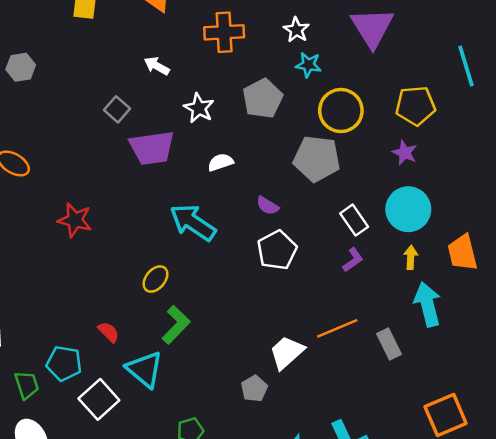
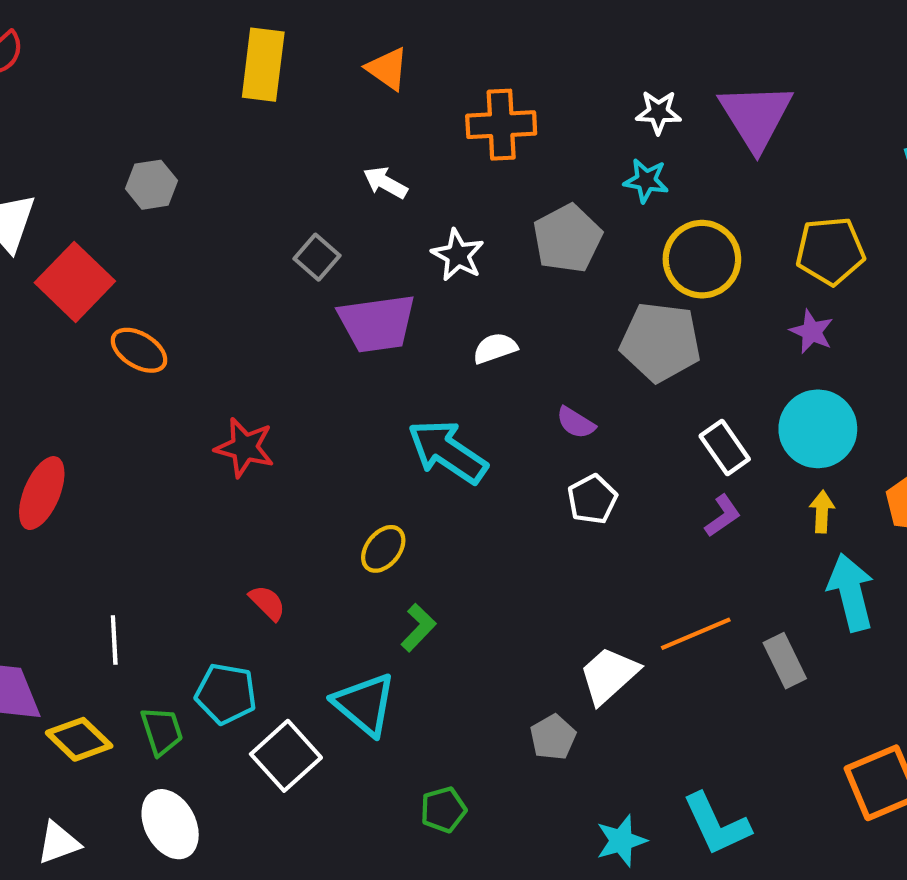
white star: (296, 30) -> (658, 112), moved, turned -30
white pentagon: (277, 250) -> (592, 499), size x0.7
green L-shape: (176, 325) -> (418, 628), size x0.7
red semicircle: (109, 332) -> (267, 603), moved

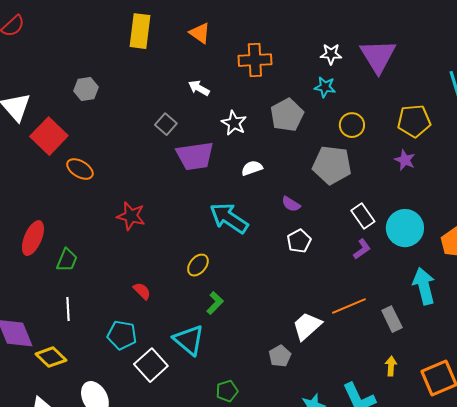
yellow circle: (702, 259) -> (352, 125), size x0.7
cyan circle: (818, 429) -> (405, 228), moved
yellow arrow: (822, 512) -> (391, 366), moved
green trapezoid: (162, 731) -> (67, 260), moved, turned 40

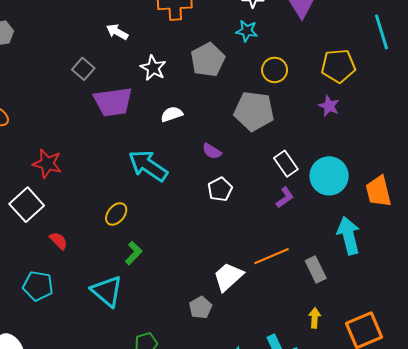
white square: (151, 365) -> (27, 205), moved

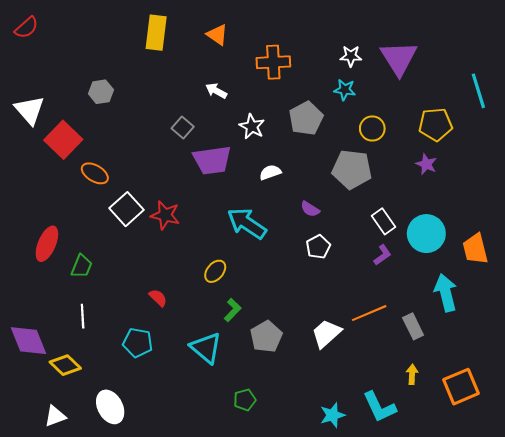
red star: (47, 164) -> (165, 215), moved
white square: (27, 205) -> (126, 209), moved
gray pentagon: (200, 308) -> (266, 337), moved, size x1.4

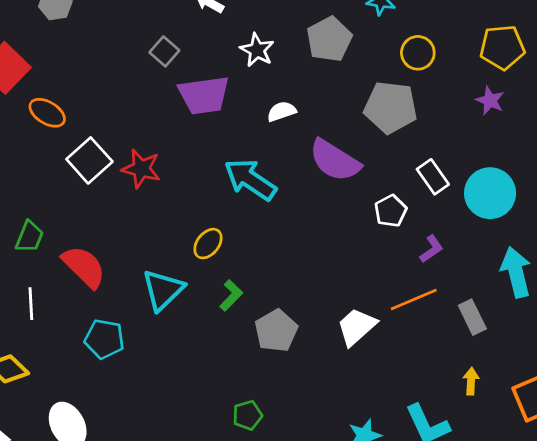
purple semicircle: (310, 209) -> (335, 160), size x2.0
white pentagon: (318, 247) -> (391, 211), moved
purple L-shape: (382, 255) -> (431, 249), moved
red semicircle: (158, 298) -> (84, 267), moved, size x1.8
cyan triangle: (206, 348) -> (163, 290), moved, turned 36

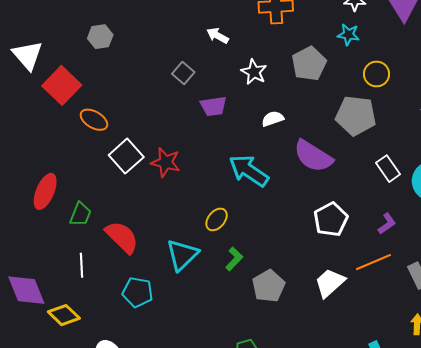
purple trapezoid: (204, 95) -> (213, 106), size x0.7
white pentagon: (391, 211) -> (331, 219), moved, size x1.4

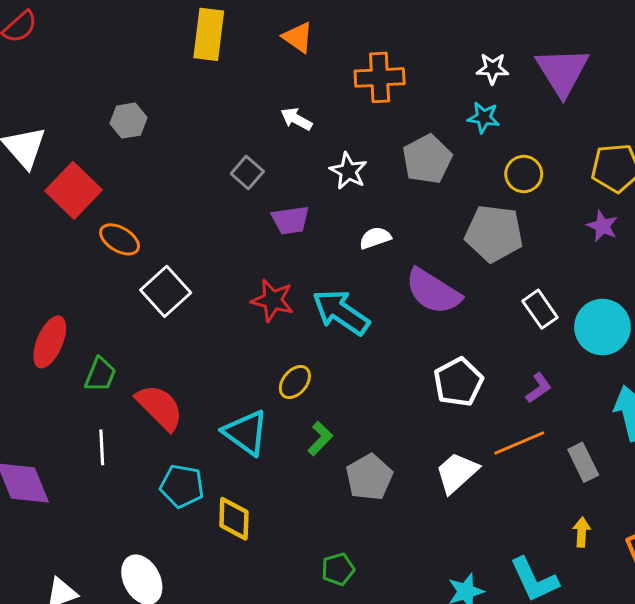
red star: (166, 162) -> (273, 300), moved
cyan triangle: (182, 255) -> (246, 433), turned -40
yellow diamond: (64, 315) -> (234, 519), moved, turned 48

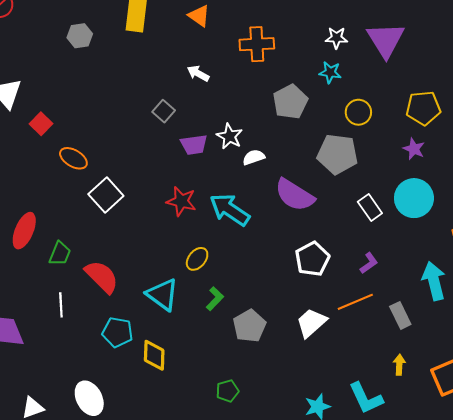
gray hexagon: (128, 121) -> (80, 36), moved
white star: (348, 171) -> (230, 136), moved
red square: (73, 190) -> (41, 124), size x0.6
cyan circle: (602, 327) -> (414, 198), moved

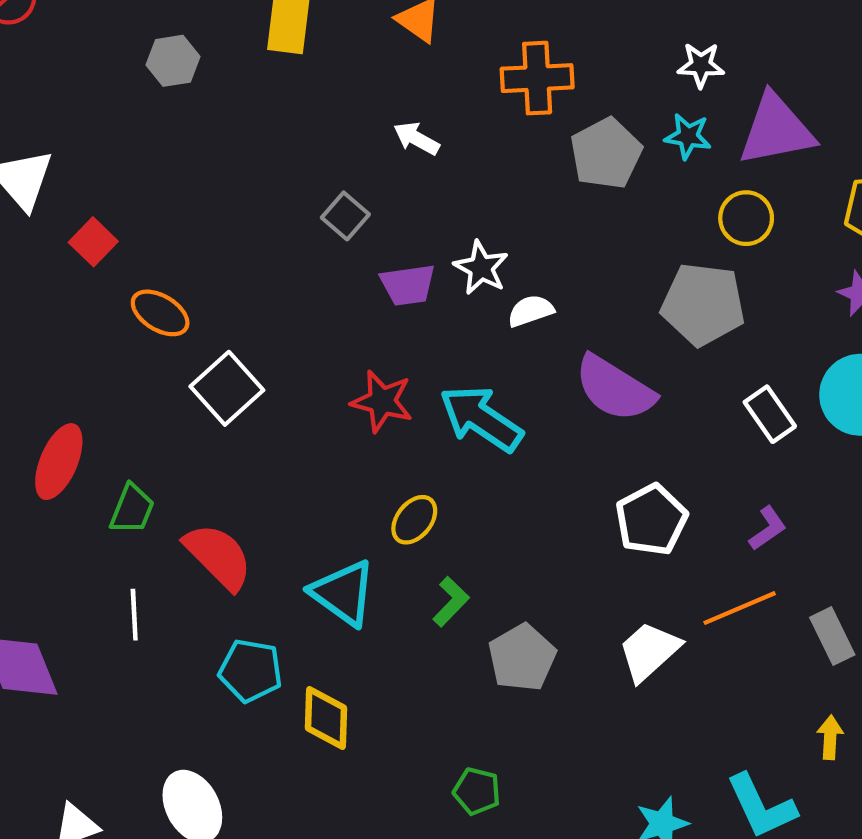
purple triangle: (386, 40) -> (776, 130), moved, turned 51
gray pentagon: (290, 102) -> (606, 153), moved
green pentagon: (227, 391) -> (477, 791), turned 30

